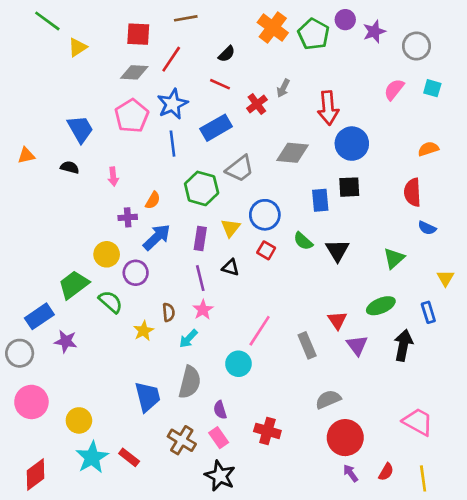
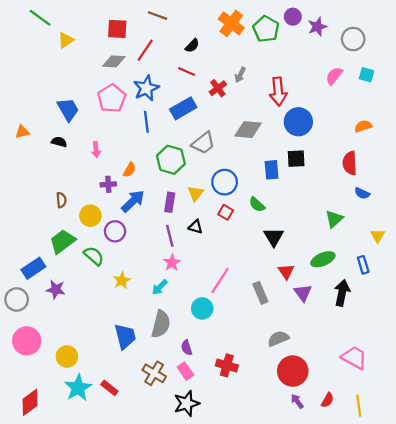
brown line: (186, 18) -> (157, 16), turned 30
black triangle: (337, 250) -> (274, 237), moved
brown semicircle: (169, 312) -> (61, 200), moved
black star: (220, 476) -> (187, 403), turned 30

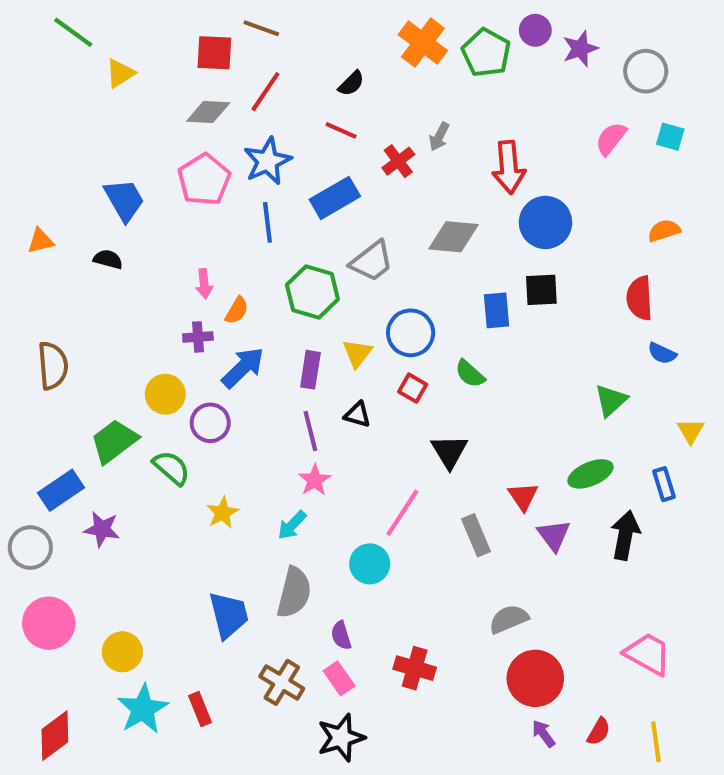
brown line: (157, 16) -> (261, 28), moved
pink arrow: (96, 150) -> (204, 284), moved
brown semicircle: (61, 200) -> (53, 366), moved, size x1.6
black triangle: (274, 237) -> (449, 451), moved
red rectangle: (109, 388) -> (200, 709), turned 30

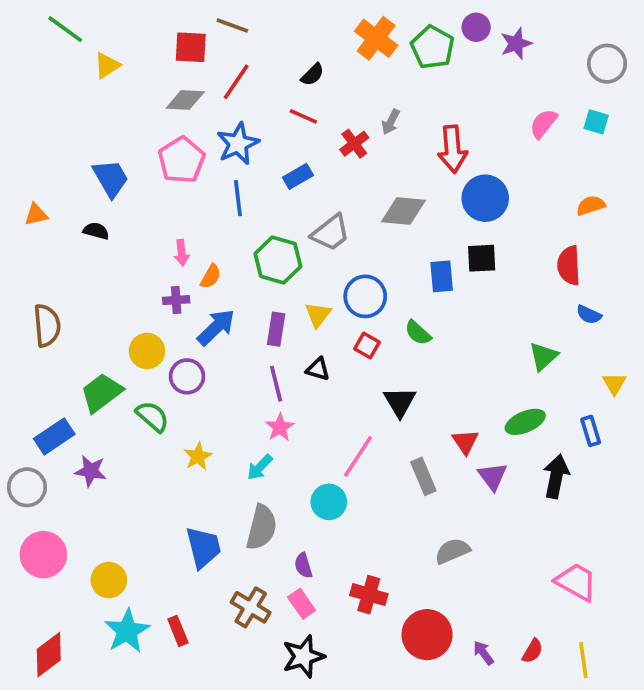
gray circle: (646, 71) -> (607, 64), moved
blue rectangle: (335, 198) -> (298, 176), size x0.7
red circle: (535, 678) -> (427, 635), moved

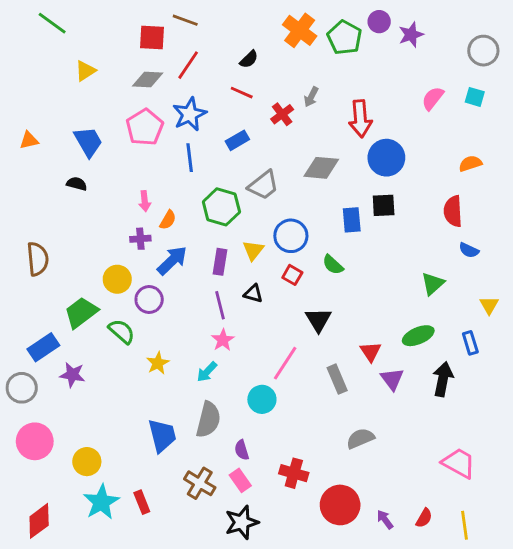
yellow triangle: (107, 65) -> (85, 71), moved
orange triangle: (36, 215) -> (29, 140), moved

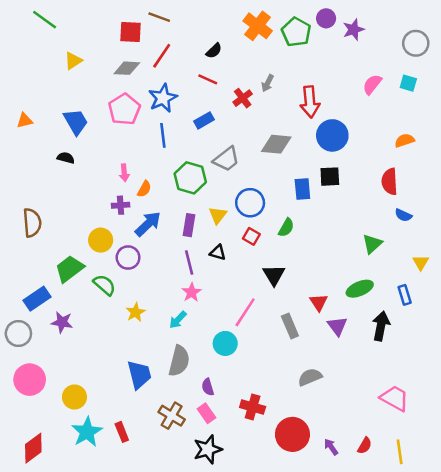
green semicircle: (333, 265) -> (286, 228), turned -102

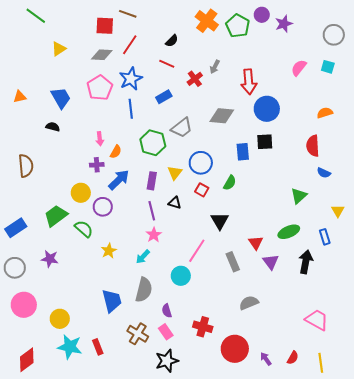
brown semicircle: (32, 223) -> (26, 166), moved
blue rectangle: (37, 299) -> (16, 228), moved
cyan star: (87, 432) -> (70, 347), turned -30

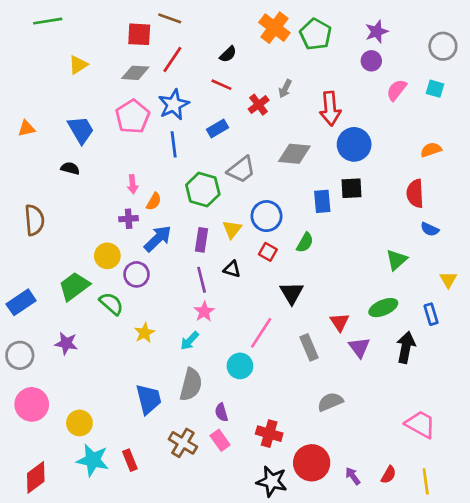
purple circle: (262, 15) -> (371, 61), moved
green line: (36, 16) -> (48, 21), turned -45
black star: (167, 361) -> (272, 481), moved, turned 30

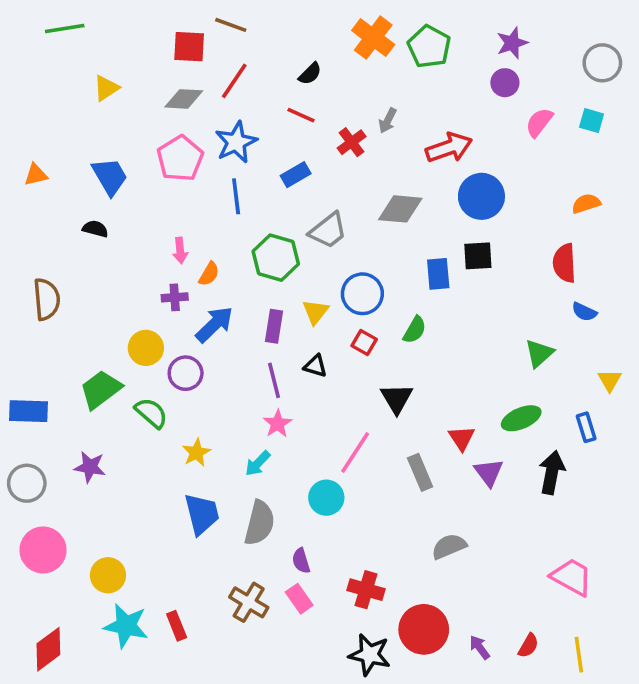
red arrow: (330, 109) -> (449, 148), turned -104
blue rectangle: (21, 302) -> (29, 411), turned 36
blue trapezoid: (148, 399) -> (202, 514), moved

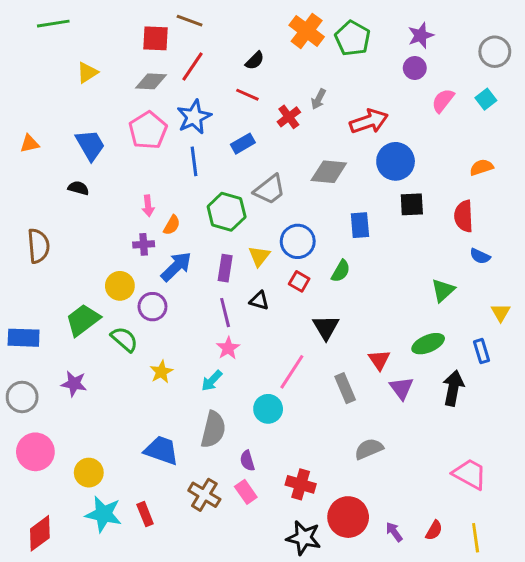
cyan square: (592, 121) -> (486, 99), turned 36
black square: (478, 256) -> (412, 204), moved
blue trapezoid: (202, 514) -> (161, 450), moved, turned -57

